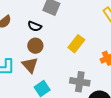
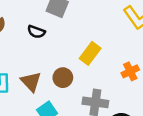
brown circle: (35, 46) -> (63, 78), moved

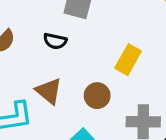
brown triangle: (31, 82) -> (49, 91), moved

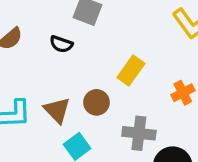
brown triangle: (49, 91) -> (57, 110), moved

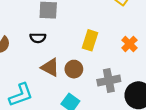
brown triangle: (57, 110) -> (50, 67), moved

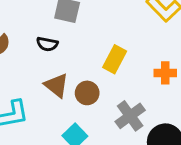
orange cross: (129, 44) -> (165, 73), turned 35
gray cross: (109, 81) -> (130, 116), turned -35

